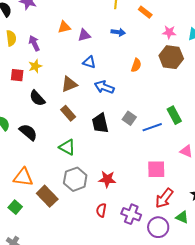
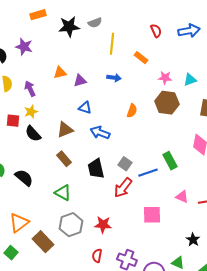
black semicircle: (37, 98) -> (33, 134), moved
orange triangle: (23, 177) -> (19, 223), turned -45
red arrow: (164, 198) -> (123, 188), moved

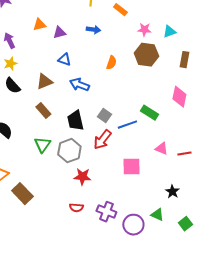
green rectangle: (170, 161) -> (149, 113), turned -30
green triangle: (63, 193) -> (42, 145), turned 36
gray hexagon: (71, 225) -> (69, 151), moved
red semicircle: (97, 256) -> (76, 208), turned -96

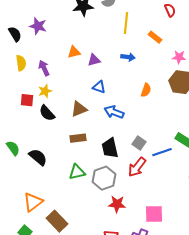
brown rectangle: (43, 111) -> (78, 138), turned -56
green triangle: (42, 145) -> (77, 172), turned 42
pink square: (131, 167) -> (154, 214), moved

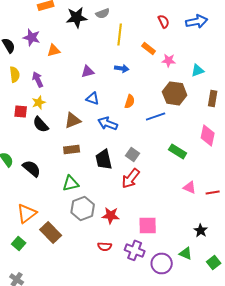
orange triangle: (74, 52) -> (54, 50), moved
pink star: (179, 57) -> (169, 60), moved
orange semicircle: (146, 90) -> (130, 101), moved
blue line: (162, 152) -> (156, 116), moved
gray hexagon: (104, 178) -> (83, 208), moved

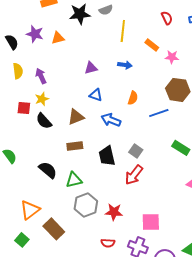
orange triangle: (54, 50) -> (58, 38), moved
black semicircle: (32, 168) -> (48, 170), moved

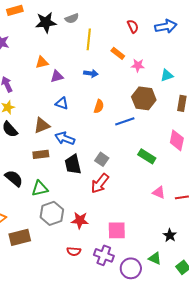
orange triangle: (58, 38) -> (42, 62), moved
blue arrow: (111, 120) -> (65, 138), moved
brown rectangle: (54, 229) -> (20, 237), turned -60

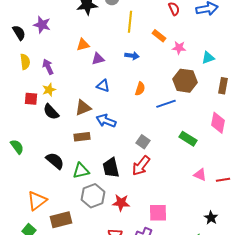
black trapezoid: (73, 164) -> (111, 168), moved

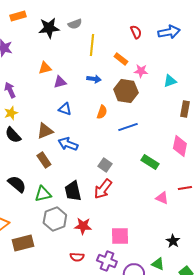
brown hexagon: (185, 81) -> (126, 91), moved
brown rectangle: (82, 137) -> (44, 160), turned 63
red line: (223, 180) -> (185, 188), moved

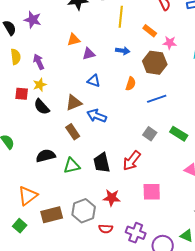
gray square: (105, 165) -> (150, 134), moved
black semicircle: (17, 184) -> (46, 156), turned -54
gray hexagon: (55, 219) -> (84, 211), moved
pink square: (120, 236) -> (152, 192), moved

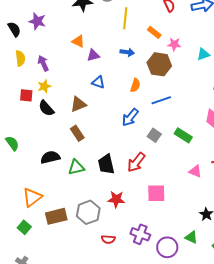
orange triangle: (74, 40) -> (78, 41), turned 40
blue arrow: (97, 116) -> (130, 117), moved, turned -72
red semicircle: (106, 229) -> (108, 239), moved

